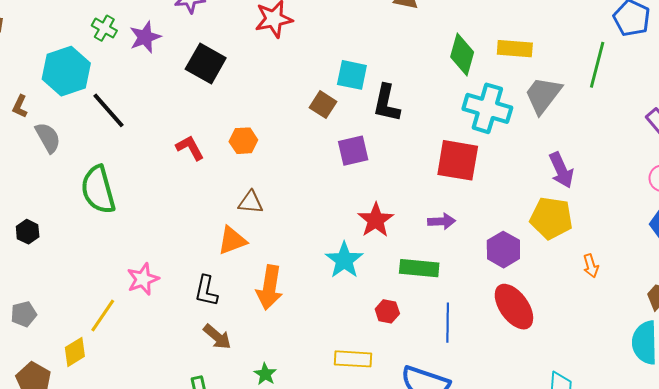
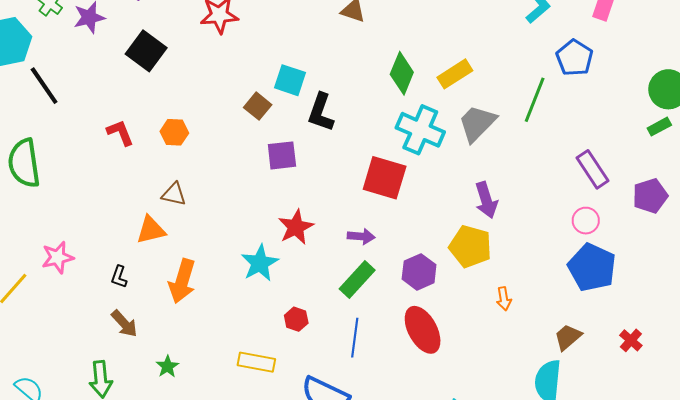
yellow rectangle: (515, 49) -> (455, 74), turned -44
green rectangle: (419, 268) -> (357, 280), moved, turned -60
black L-shape: (206, 291) -> (119, 277), size x0.7

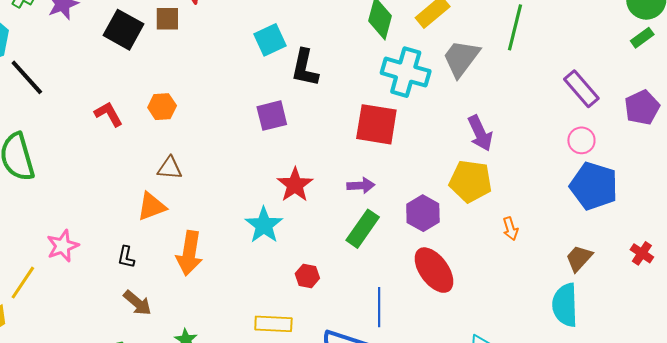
cyan square: (290, 80) -> (270, 40), turned -36
brown square: (258, 106) -> (167, 19), moved, turned -32
blue line: (355, 338) -> (379, 307), moved

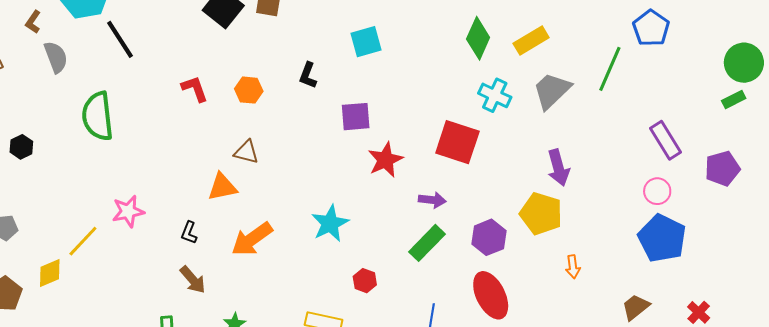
black L-shape: (305, 68) -> (308, 75), moved, size x0.7
cyan cross: (406, 72) -> (495, 95), size x0.7
red star: (295, 185) -> (385, 160), moved
orange arrow: (189, 253) -> (252, 239), turned 36

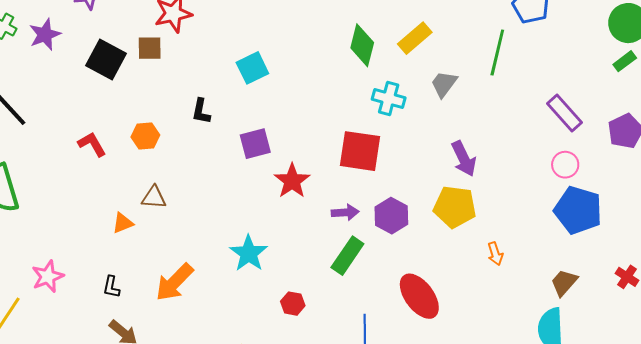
gray trapezoid: (552, 91) -> (444, 84), size x0.7
orange triangle: (222, 187) -> (123, 223), moved, size x0.7
purple hexagon: (489, 237) -> (391, 216), moved

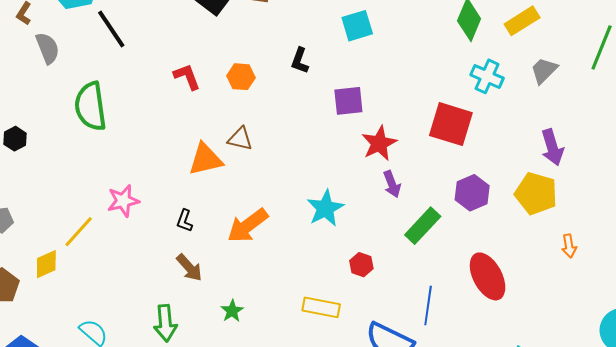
purple arrow: (345, 212) -> (392, 184), moved, turned 64
orange triangle: (123, 223) -> (205, 159), size x1.6

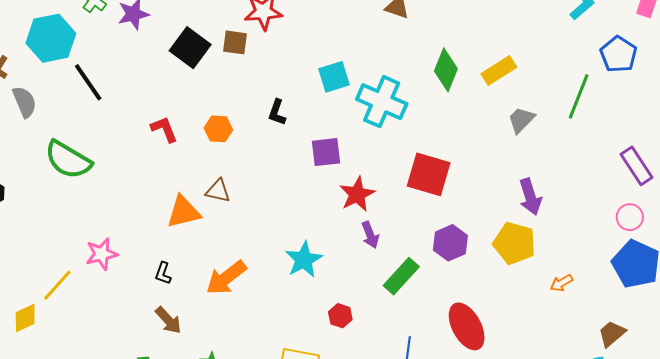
cyan cross: (487, 76) -> (382, 102), moved, size x1.5
green semicircle: (91, 106) -> (68, 160), turned -51
orange arrow: (569, 246) -> (561, 283), moved, turned 70

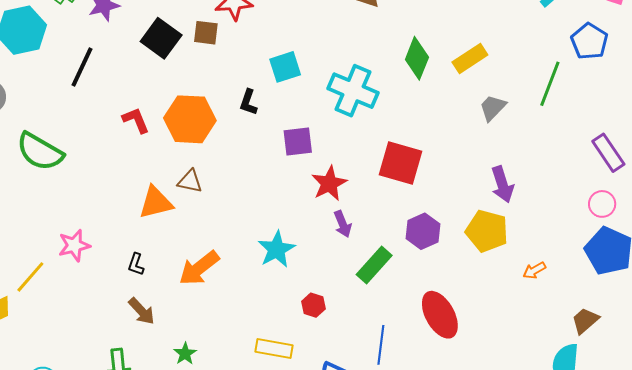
cyan square: (334, 77) -> (285, 67), moved
black line: (88, 82) -> (82, 67), moved, turned 60
orange hexagon: (218, 129) -> (190, 119), size x1.8

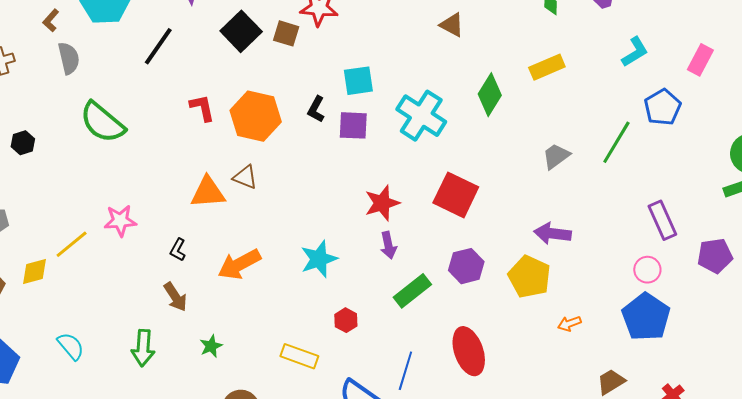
yellow rectangle: (470, 59) -> (547, 67), moved
purple square: (298, 142) -> (353, 125), moved
purple arrow: (502, 184) -> (552, 233), turned 105

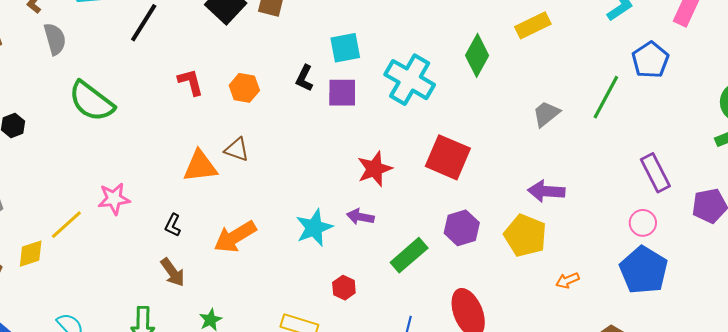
orange hexagon: (256, 116) -> (244, 88), size x0.6
purple arrow: (388, 245) -> (360, 217), moved, turned 116

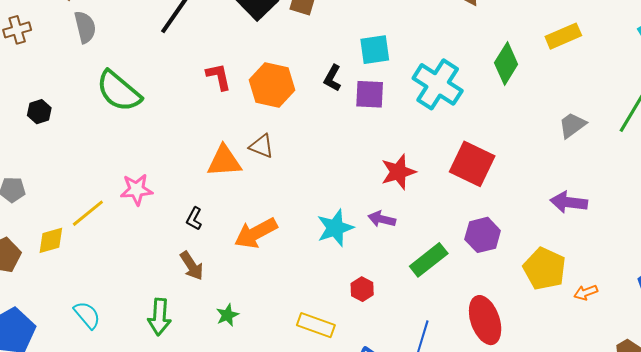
orange hexagon: (244, 88) -> (272, 85), size x1.5
yellow pentagon: (525, 235) -> (545, 269), moved

